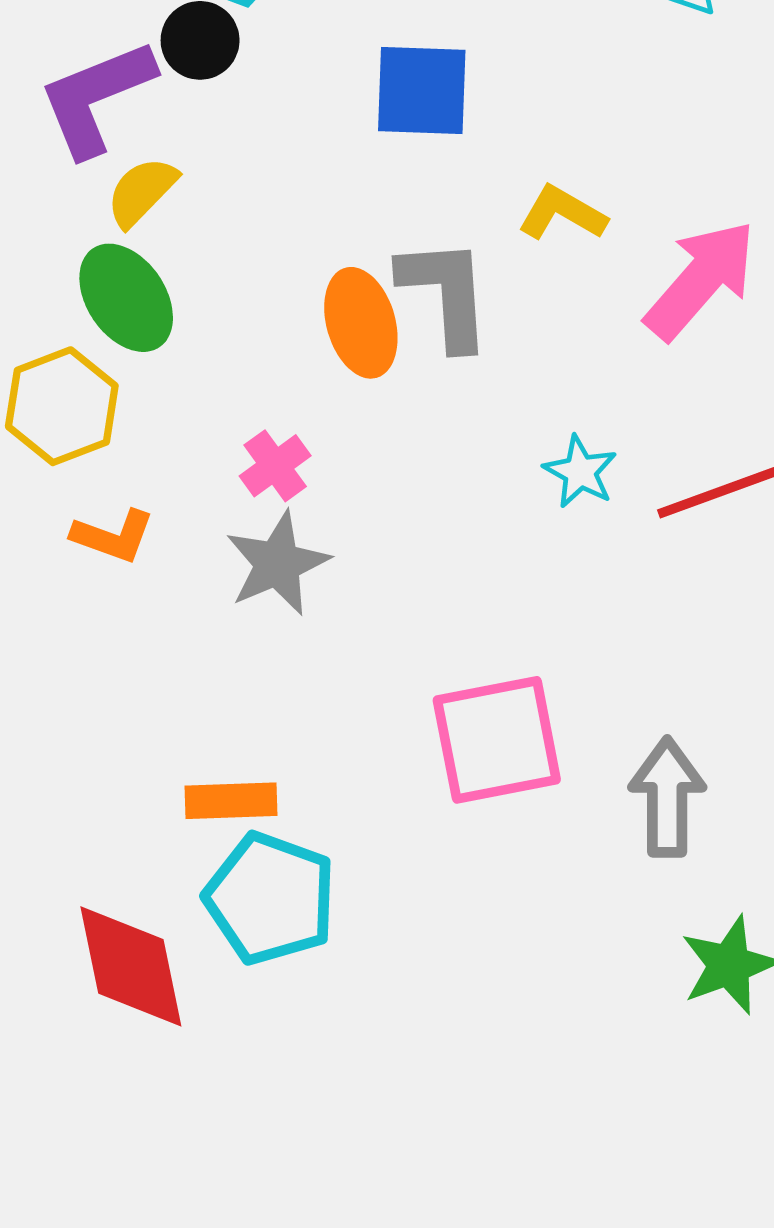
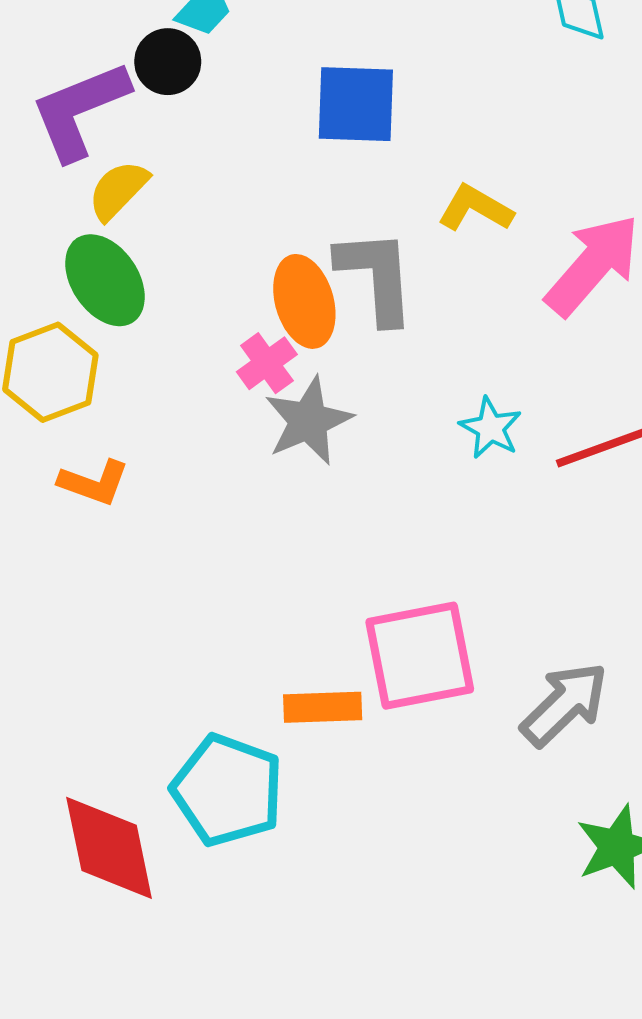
pink cross: (275, 466) -> (267, 363), moved
gray star: (277, 564) -> (308, 421), moved
gray arrow: (667, 797) -> (564, 704), turned 46
orange rectangle: (231, 801) -> (323, 707), moved

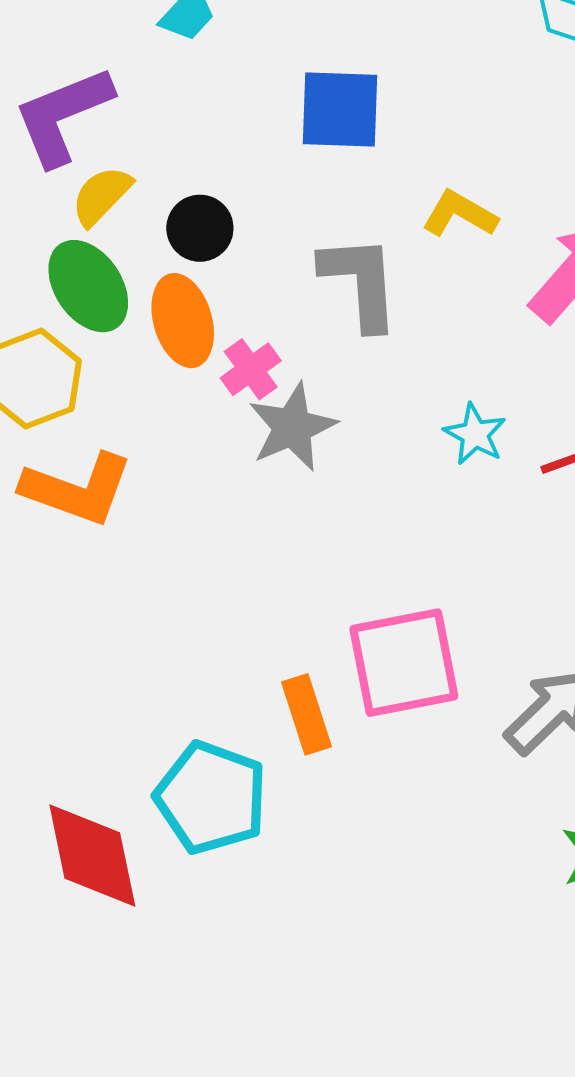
black circle: (168, 62) -> (200, 228), moved
orange ellipse: (304, 301) -> (183, 321), moved
orange L-shape: (94, 483) -> (77, 489), size x1.6
orange rectangle: (323, 707) -> (306, 714), turned 74

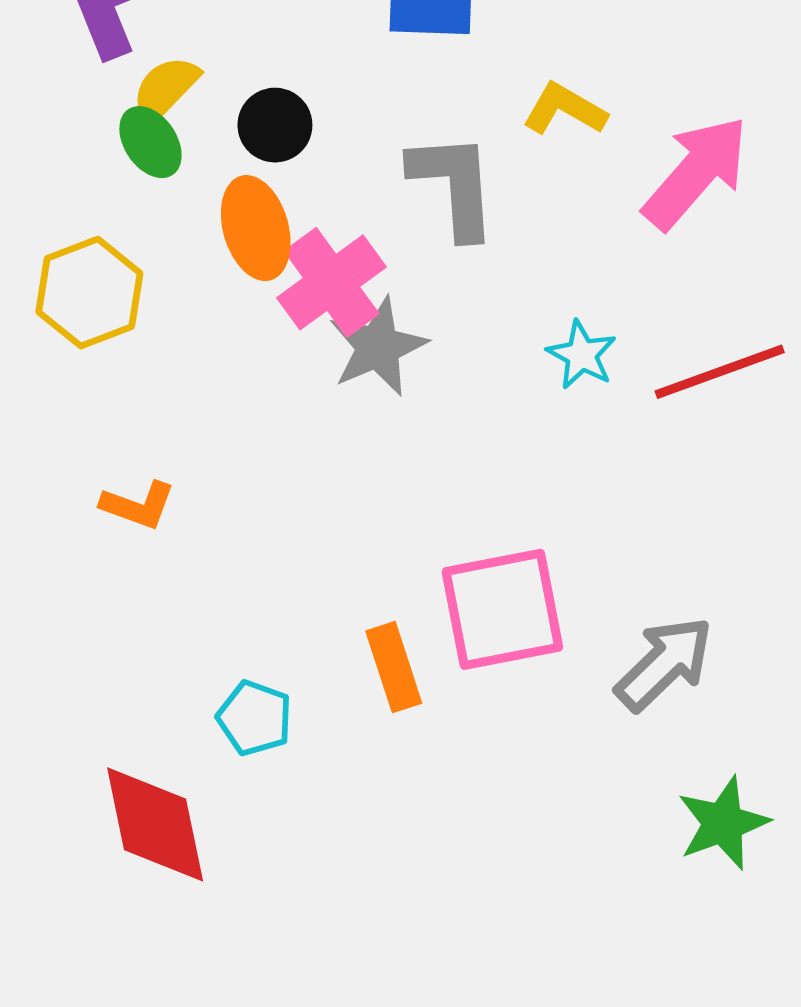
green ellipse: (88, 286) -> (150, 142), moved, size x0.7
pink cross: (251, 369) -> (332, 282), size x1.6
orange L-shape: (77, 489) -> (138, 505), moved, size x0.6
cyan pentagon: (211, 798) -> (255, 718), moved, size x0.6

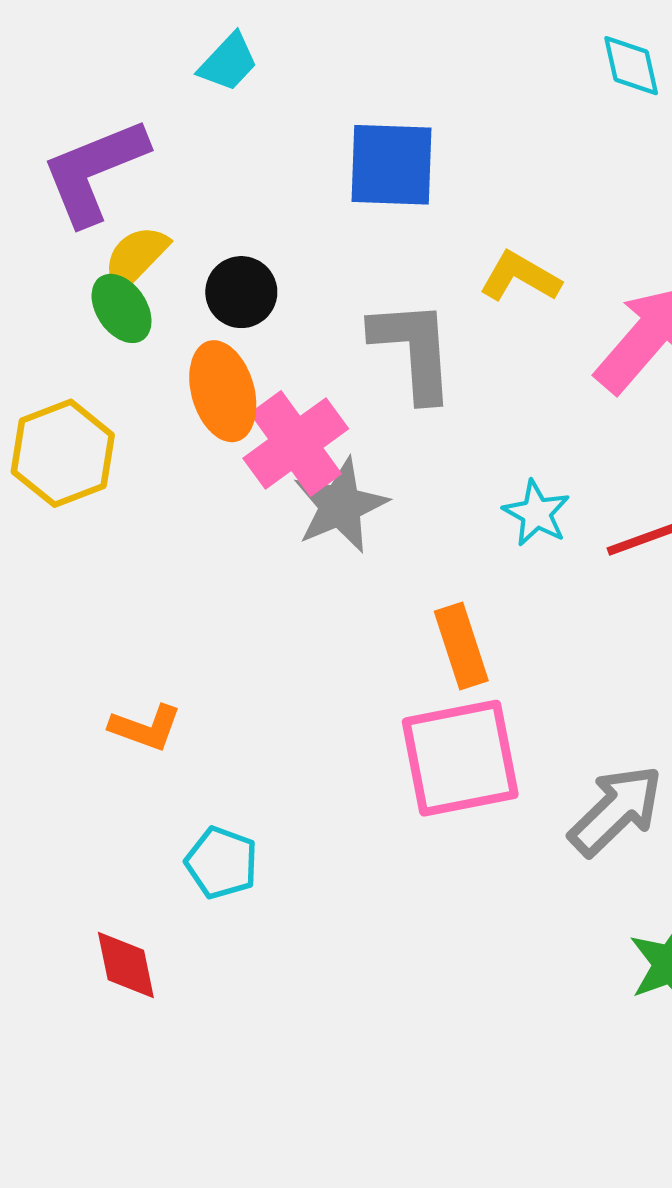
orange L-shape: (138, 505) -> (145, 728), moved
orange rectangle: (394, 667) -> (461, 646), moved
red diamond: (155, 824) -> (126, 965), size x0.6

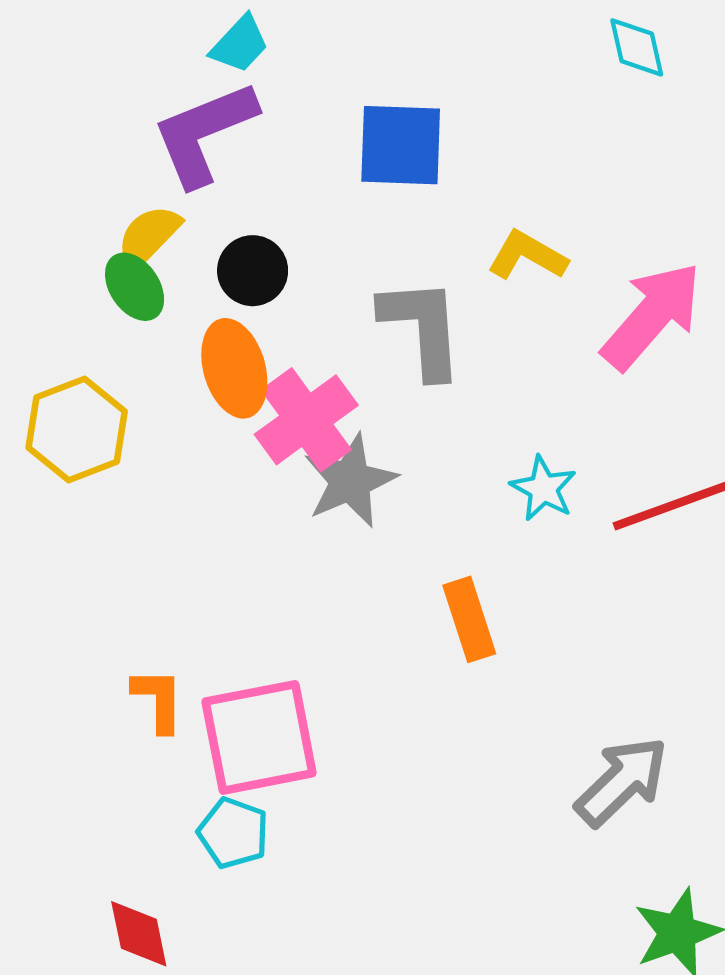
purple L-shape: (94, 171) -> (204, 133), moved
orange L-shape: (145, 728) -> (158, 700), turned -110
pink square: (460, 758) -> (259, 737), moved

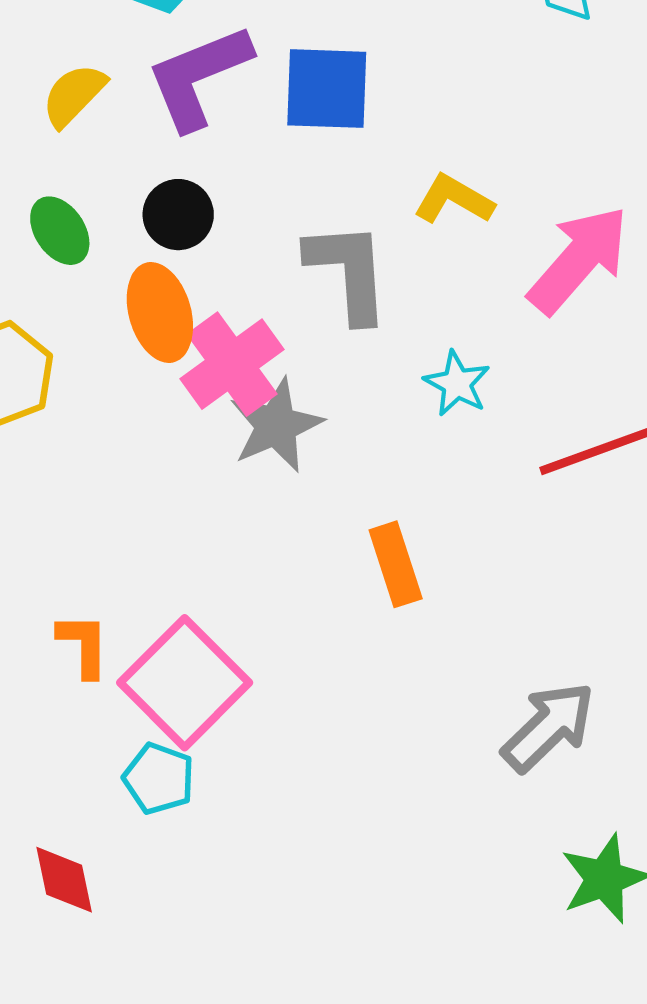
purple L-shape: (204, 133) -> (199, 77), moved
yellow semicircle: (148, 236) -> (74, 95), moved
cyan star: (543, 488) -> (457, 384), moved
pink square: (259, 737) -> (185, 683), turned -34

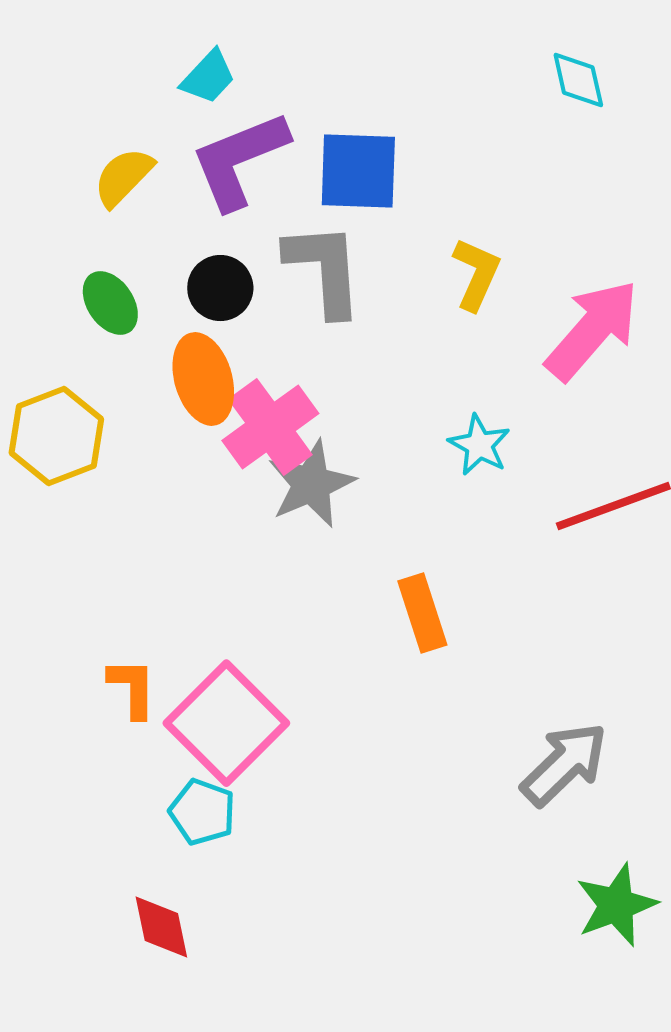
yellow L-shape: (454, 199) -> (476, 274), turned 84
gray L-shape: (348, 272) -> (324, 269), moved
red diamond: (64, 880) -> (161, 927), moved

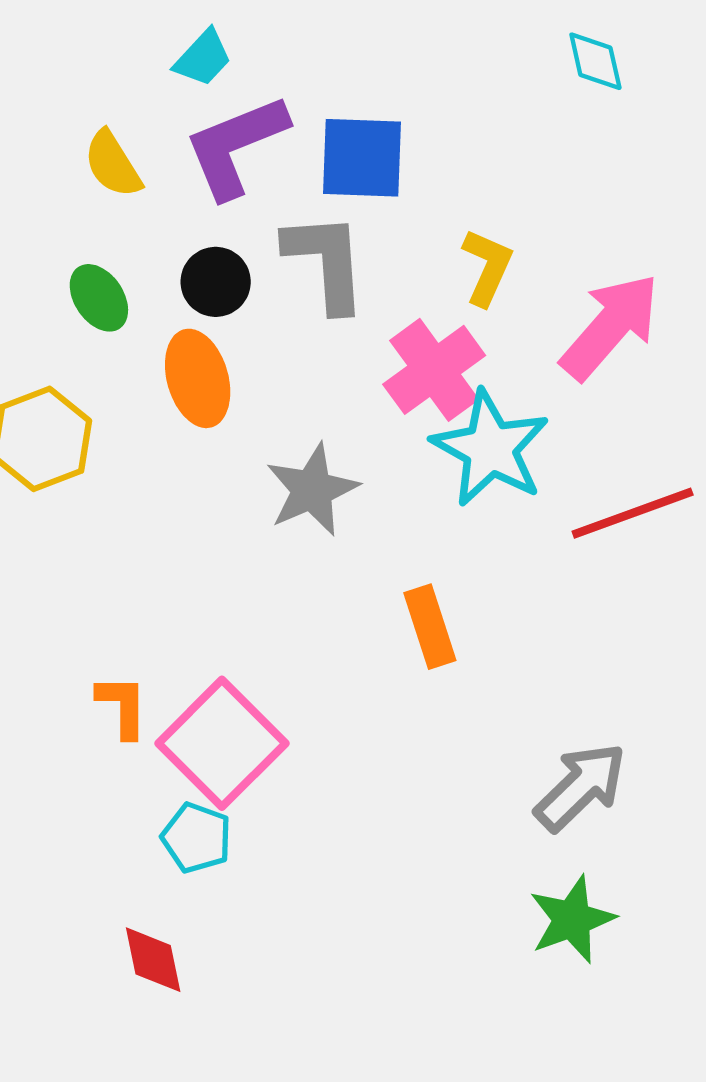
yellow semicircle: (123, 177) -> (113, 164), turned -76
pink cross: (270, 427) -> (434, 370), moved
cyan star: (479, 445) -> (490, 448), size x1.8
green star: (616, 905) -> (572, 919), moved

